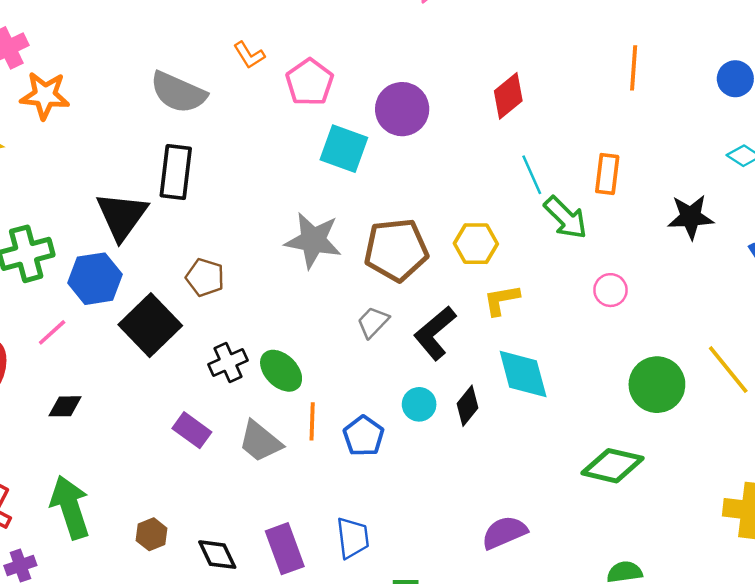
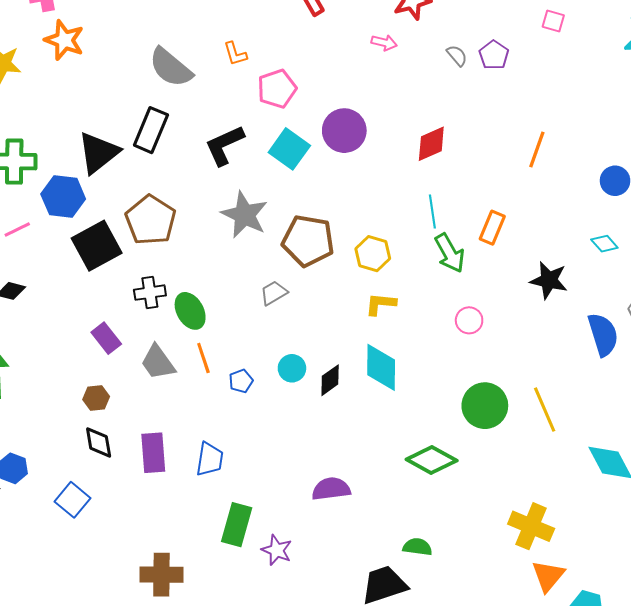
brown pentagon: (205, 277) -> (151, 220), size x1.6
black L-shape: (435, 333) -> (224, 145), moved
orange line: (312, 421) -> (203, 358), turned -36
blue pentagon: (364, 436) -> (241, 381), size x0.7
brown hexagon: (152, 534) -> (96, 398), moved

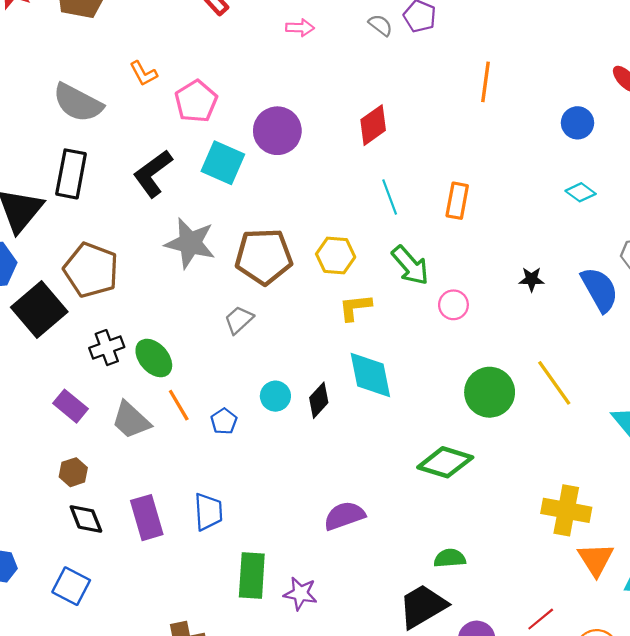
orange line: (537, 149) -> (486, 82), moved
green arrow: (450, 253) -> (410, 265), moved
black star: (549, 280) -> (532, 279), moved, size x0.6

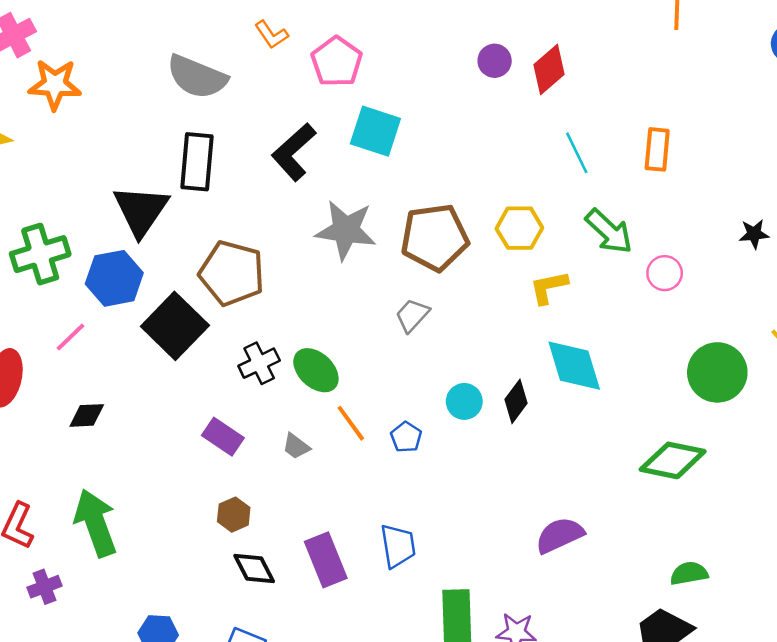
purple circle: (277, 131) -> (495, 61), moved, size x0.6
gray trapezoid: (131, 420) -> (296, 446), size x0.6

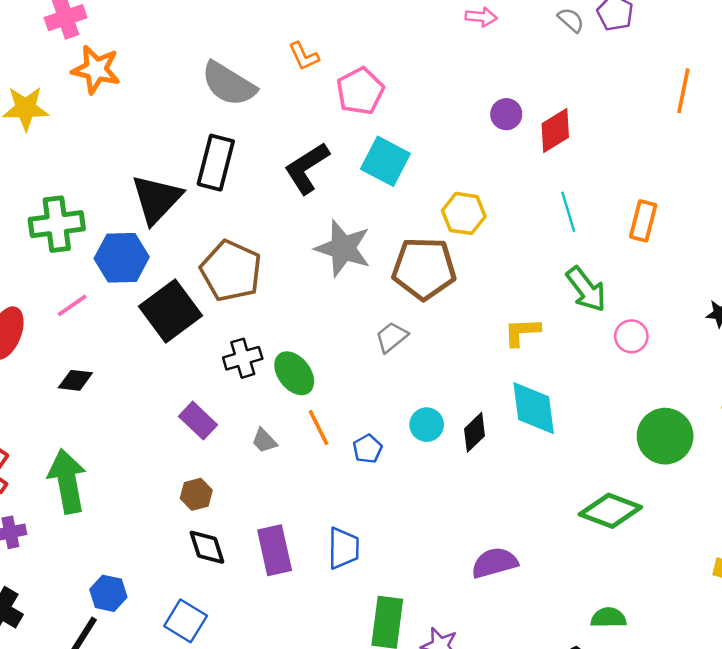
yellow hexagon: (519, 228) -> (464, 213), moved

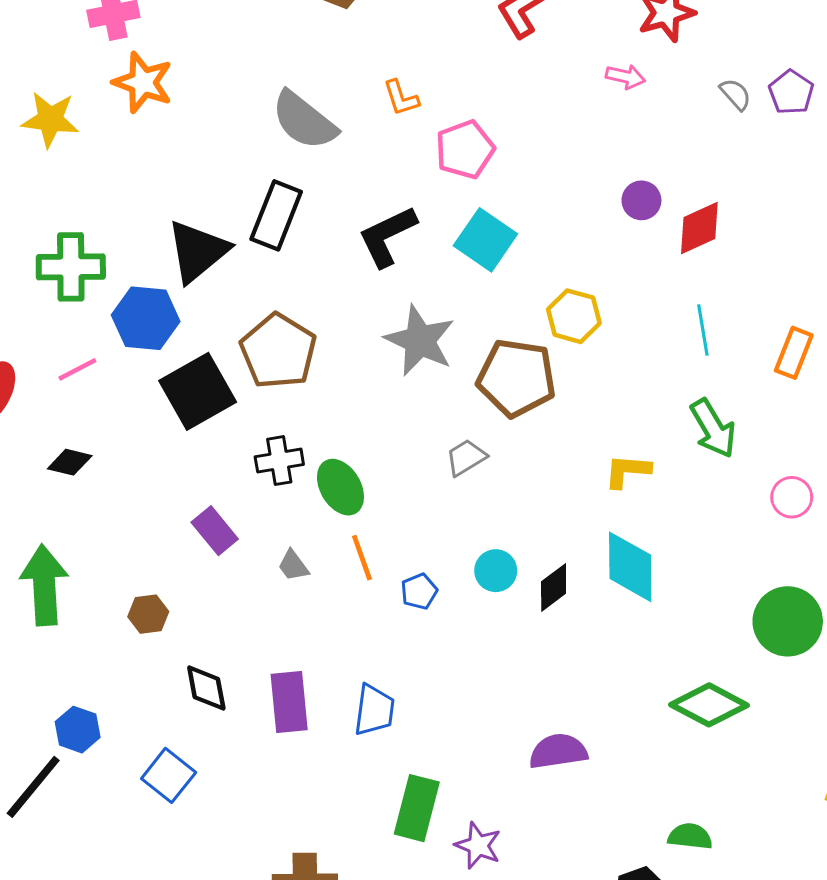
pink circle: (631, 336) -> (792, 497), moved
brown hexagon: (196, 494) -> (148, 614), moved

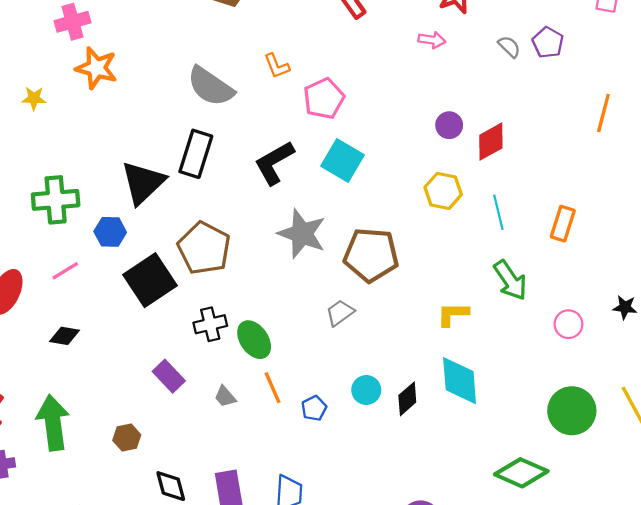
yellow star: (50, 119) -> (34, 98), size x0.6
yellow hexagon: (574, 316) -> (443, 191), moved
blue hexagon: (146, 318) -> (110, 232), size x0.7

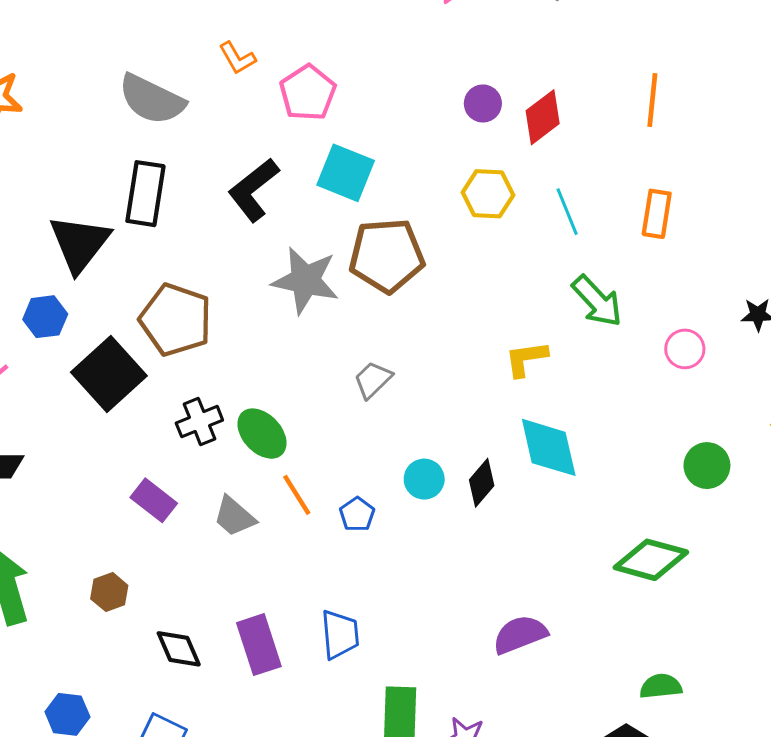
orange line: (603, 113) -> (652, 100), moved
brown pentagon: (371, 255) -> (387, 256), moved
gray trapezoid: (225, 397) -> (234, 517), size x1.4
green circle: (572, 411) -> (707, 466), size x0.7

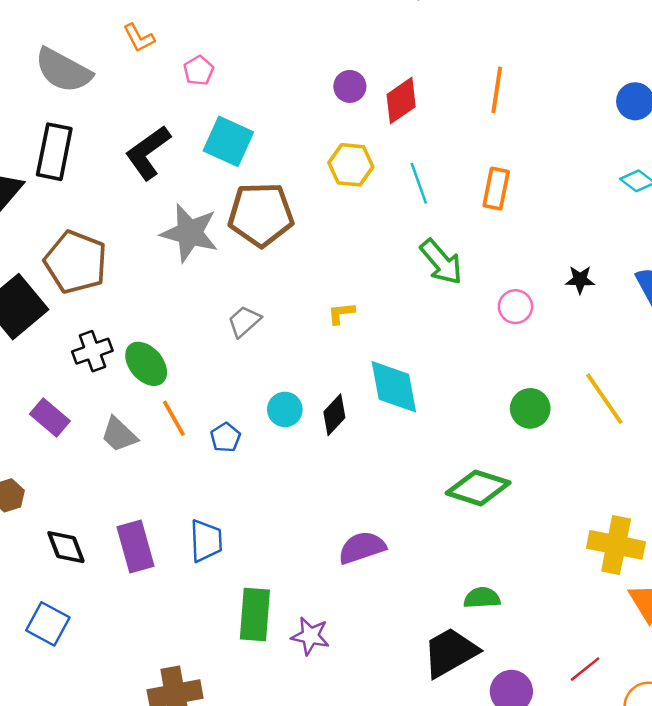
pink pentagon: (308, 93) -> (199, 71), size x0.6
yellow L-shape: (526, 359) -> (341, 313), moved, size x0.7

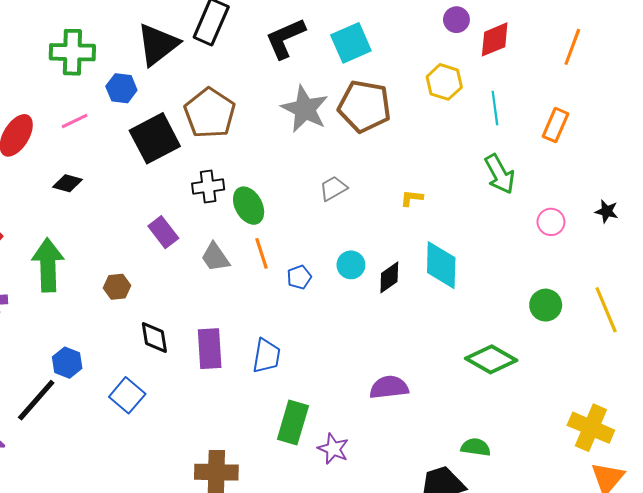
cyan square: (228, 141) -> (351, 43), turned 30

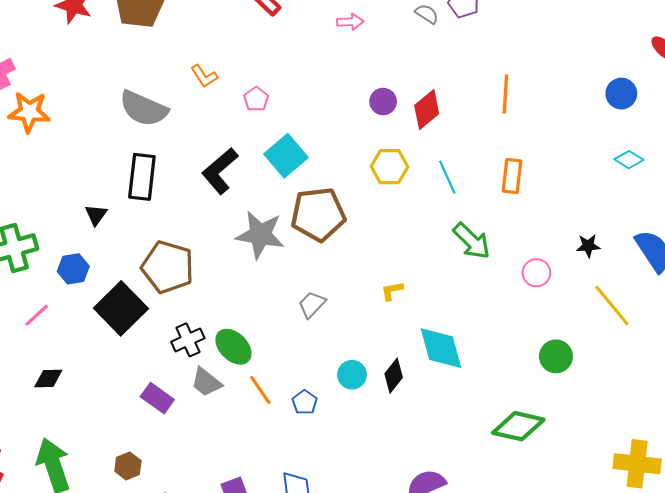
black triangle: (158, 44) -> (96, 215), size x0.5
gray trapezoid: (215, 257) -> (206, 382), moved
yellow line: (606, 310) -> (612, 305), moved

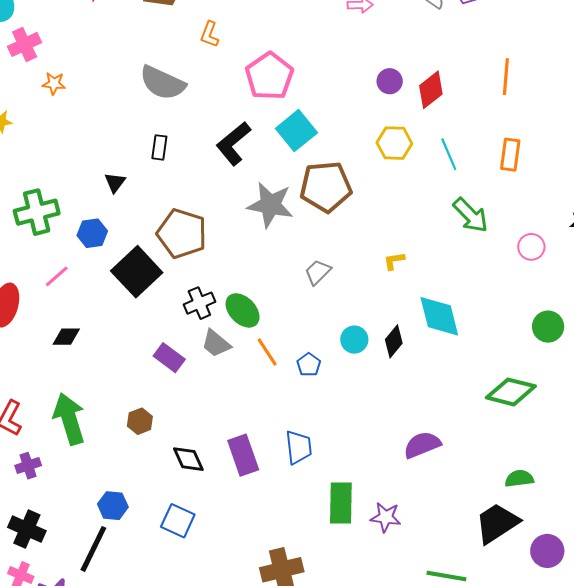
orange L-shape: (204, 76) -> (210, 34), moved, turned 52
pink pentagon: (256, 99) -> (269, 76), size x2.0
orange star: (29, 112) -> (54, 83), size x0.6
black rectangle: (142, 177) -> (159, 147), size x0.6

